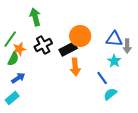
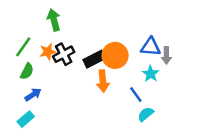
orange circle: (80, 36) -> (115, 55), moved
orange star: (19, 49) -> (48, 52), moved

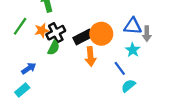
green semicircle: (27, 71) -> (54, 48), moved

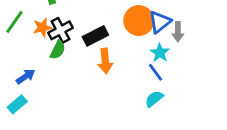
blue triangle: (133, 26) -> (160, 22), turned -42
orange circle: (101, 34) -> (139, 21), moved
blue line: (120, 68) -> (156, 72), moved

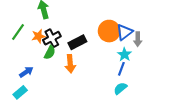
orange arrow: (105, 61) -> (70, 64), moved
blue line: (156, 72) -> (121, 69), turned 56

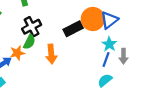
orange star: (39, 36) -> (17, 53), moved
gray arrow: (138, 39) -> (123, 56), moved
black rectangle: (77, 42) -> (73, 29), moved

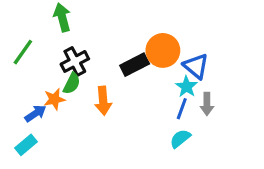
blue triangle: (109, 20) -> (196, 66), moved, turned -42

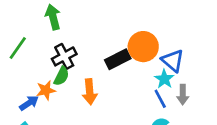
blue line: (182, 109) -> (160, 99), turned -48

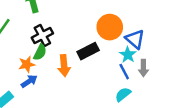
black rectangle: (118, 59) -> (88, 51), moved
blue arrow: (29, 103) -> (29, 81), moved

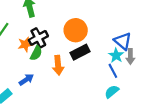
orange circle: (110, 27) -> (76, 30), moved
orange star: (27, 64) -> (25, 44), moved
gray arrow: (143, 68) -> (130, 57), moved

